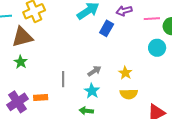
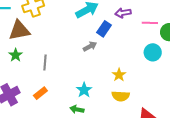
gray arrow: (94, 71) -> (90, 46), moved
gray line: (63, 79) -> (45, 62), moved
orange rectangle: (41, 98) -> (40, 93), moved, turned -40

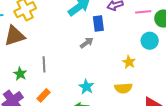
blue rectangle: (104, 29) -> (98, 24), turned -35
green star: (16, 55) -> (20, 74), moved
yellow star: (119, 75) -> (129, 62), moved

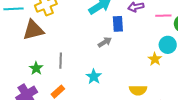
yellow star: (129, 62) -> (155, 59), moved
cyan star: (86, 87) -> (94, 77), moved

